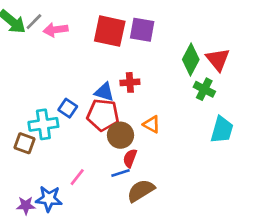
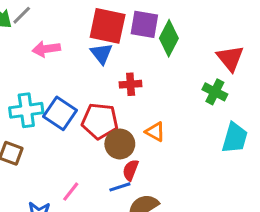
pink arrow: (56, 30) -> (46, 49), moved
green diamond: (191, 59) -> (169, 38), moved
blue triangle: (104, 92) -> (101, 54), moved, turned 35
blue square: (68, 108) -> (60, 113), size x1.5
cyan cross: (43, 124) -> (26, 110), moved

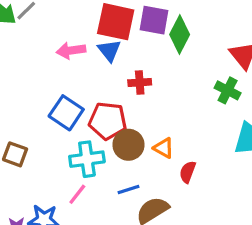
pink arrow: (46, 49) -> (71, 50), moved
cyan cross: (26, 110) -> (87, 159), moved
orange triangle: (155, 132) -> (164, 148), moved
red semicircle: (131, 170) -> (188, 172), moved

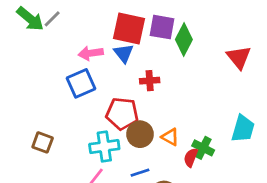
green cross: (228, 90) -> (203, 148), moved
blue square: (66, 113) -> (81, 83), moved, turned 32

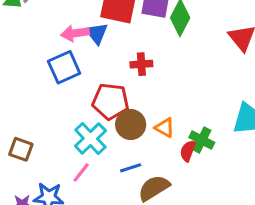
blue triangle: (124, 53) -> (97, 33), moved
brown square: (43, 142) -> (21, 149), moved
cyan cross: (104, 147) -> (90, 138), turned -36

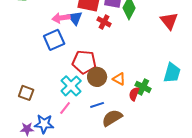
red cross: (141, 64) -> (104, 22), moved, turned 32

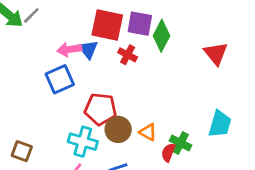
cyan cross: (71, 86) -> (83, 142), turned -30

